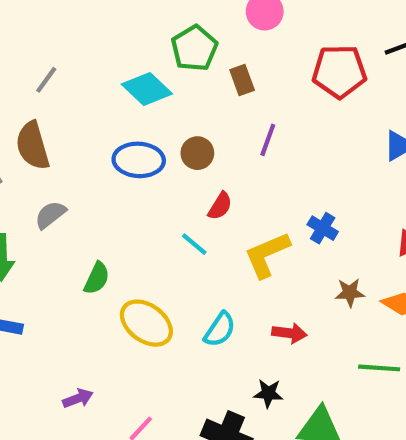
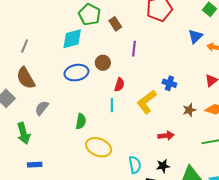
cyan diamond: (147, 89) -> (72, 39), turned -45
cyan line: (194, 244) -> (112, 105), turned 64
green semicircle: (97, 278) -> (81, 121), moved
cyan semicircle: (220, 329) -> (135, 165), moved, turned -30

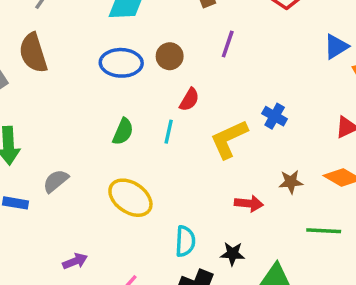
gray semicircle: (42, 108) -> (56, 181), moved
brown star: (189, 110) -> (291, 182), moved
green semicircle: (81, 121) -> (123, 132), moved

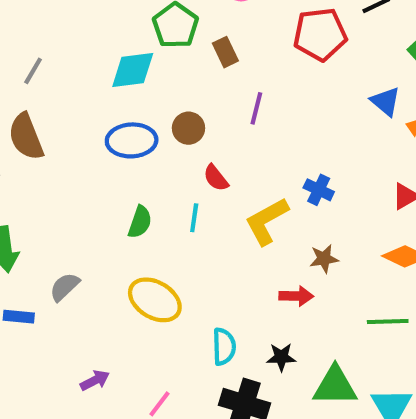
blue triangle: (336, 47) -> (386, 101), turned -44
red semicircle: (189, 100) -> (216, 178), turned 115
brown star: (291, 182) -> (324, 259), moved

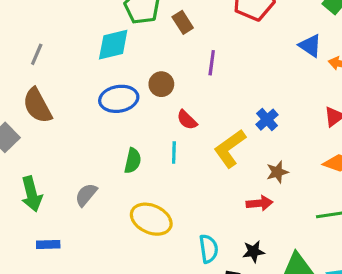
blue cross: (319, 190) -> (267, 120), turned 30
gray semicircle: (65, 287) -> (86, 195), moved

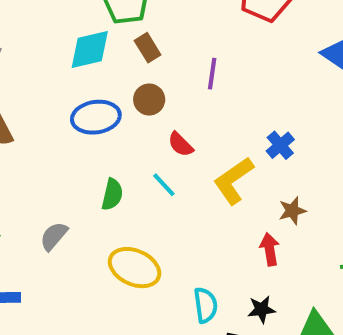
brown rectangle: (183, 22) -> (148, 48), moved
cyan line: (174, 152) -> (164, 185), turned -45
red arrow: (259, 203) -> (270, 249), turned -95

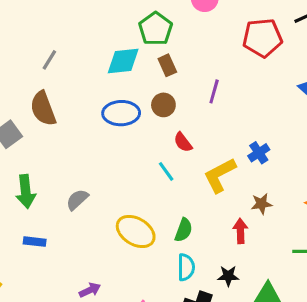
green semicircle: (112, 194) -> (184, 230), moved

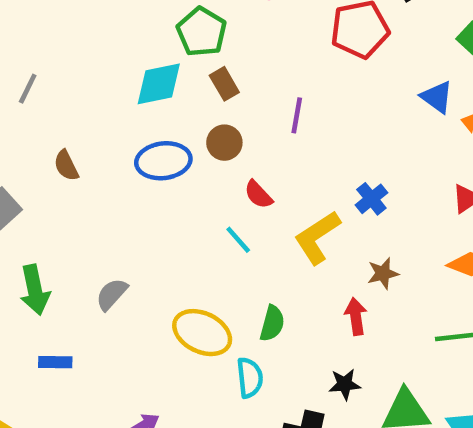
gray line: (49, 60) -> (28, 89), moved
brown semicircle: (43, 109) -> (66, 165), moved, size x0.6
cyan semicircle: (186, 267) -> (250, 378), moved

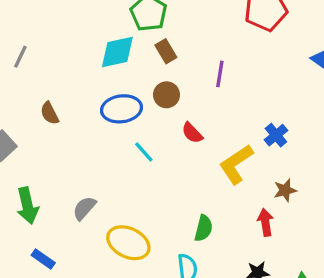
cyan line: (238, 240) -> (144, 152), moved
yellow ellipse: (202, 333) -> (128, 243), moved
blue rectangle: (55, 362) -> (43, 259), turned 35

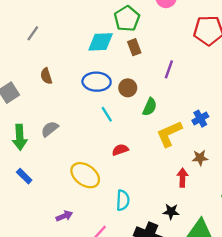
brown circle: (167, 95) -> (128, 88), moved
red semicircle: (192, 133) -> (120, 150), moved, turned 105
gray semicircle: (84, 208) -> (50, 129), moved
green semicircle: (204, 228) -> (150, 107), moved

